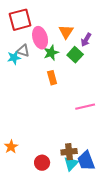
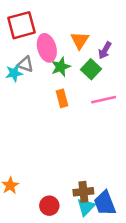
pink line: (85, 107) -> (104, 100), moved

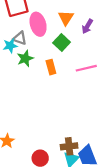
green star: (61, 67) -> (25, 59), moved
green square: (91, 69) -> (62, 42), moved

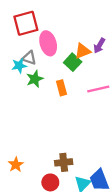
orange triangle: (66, 18) -> (83, 51), moved, turned 35
brown cross: (69, 146) -> (64, 162), moved

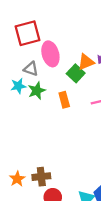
cyan star: (19, 66) -> (18, 86), moved
brown cross: (64, 162) -> (41, 177), moved

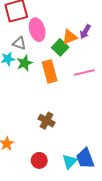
orange rectangle: (64, 100) -> (50, 71), size x1.5
brown cross: (41, 177) -> (47, 121), moved, turned 35

